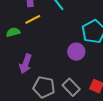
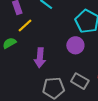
purple arrow: (26, 64) -> (40, 58), moved

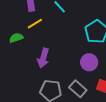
purple circle: (75, 45) -> (89, 62), moved

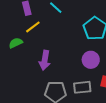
gray rectangle: (78, 89) -> (82, 87), turned -42

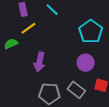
gray rectangle: (82, 87) -> (76, 90), turned 42

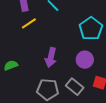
green semicircle: (11, 44) -> (11, 65), moved
purple arrow: (40, 62) -> (51, 57), moved

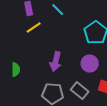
green semicircle: (11, 65) -> (16, 70), turned 112

